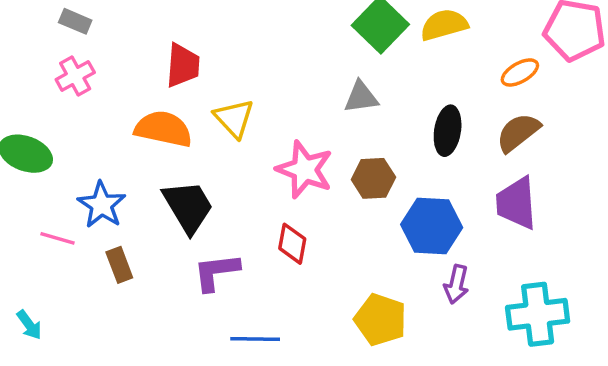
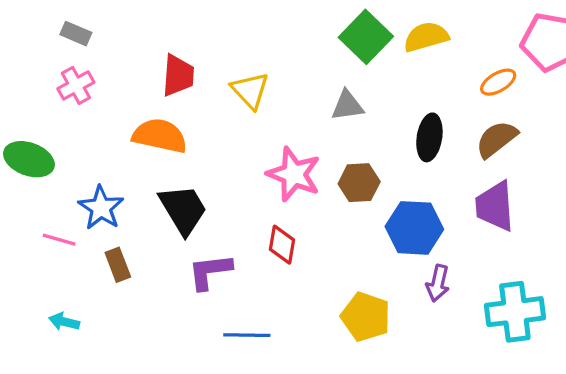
yellow triangle: (234, 118) -> (250, 90), moved
cyan arrow: (29, 325) -> (64, 322), moved, turned 140

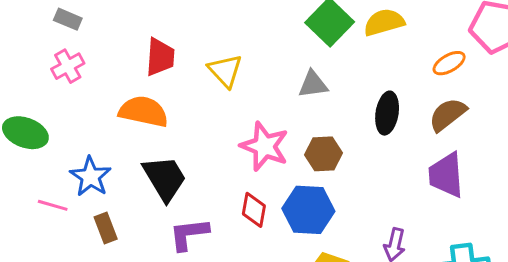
blue hexagon: (414, 228) -> (308, 210), moved

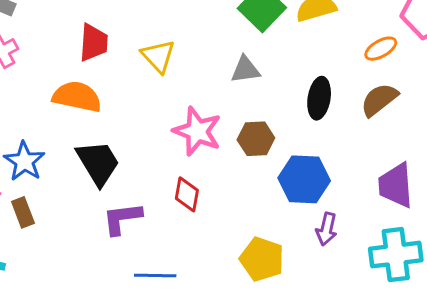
purple trapezoid: (446, 175) -> (396, 185), moved
blue hexagon: (308, 210) -> (304, 179), moved
brown rectangle: (106, 228) -> (23, 212), moved

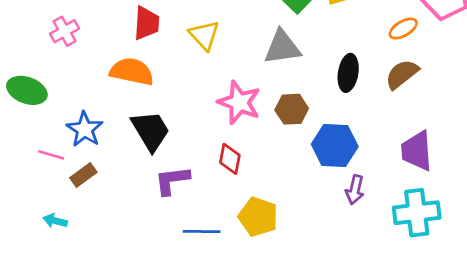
gray triangle: (245, 70) -> (282, 47), size x1.4
brown rectangle: (23, 212) -> (83, 175), turned 75
yellow pentagon: (262, 259) -> (258, 217), moved

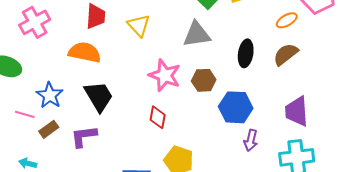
pink cross: (65, 31) -> (35, 22), size x1.4
purple L-shape: (172, 180) -> (84, 136), moved

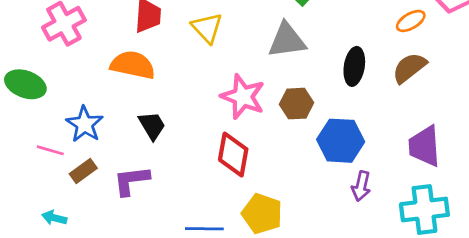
black trapezoid: (99, 96) -> (152, 126), size x0.7
red diamond: (158, 117) -> (233, 154), size x1.4

